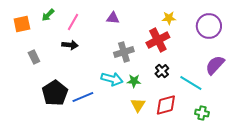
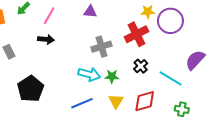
purple circle: (209, 26) -> (170, 21), moved
blue line: (83, 97) -> (82, 103), moved

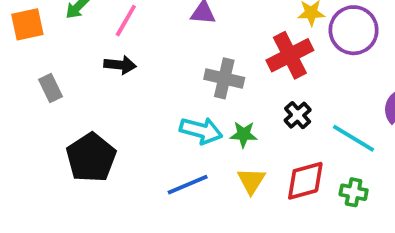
gray cross: (102, 47) -> (224, 78), turned 30
green cross: (182, 109) -> (354, 192), moved

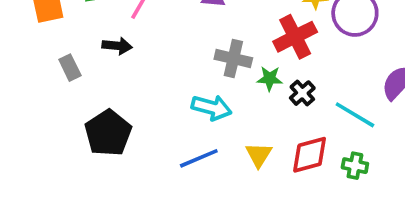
black arrow: (120, 65) -> (117, 46), moved
green star: (244, 134) -> (270, 78), moved

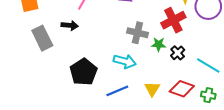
gray rectangle: (70, 68) -> (42, 38), size x1.6
black pentagon: (108, 133) -> (84, 72), moved
red diamond: (310, 155) -> (182, 89), turned 35

